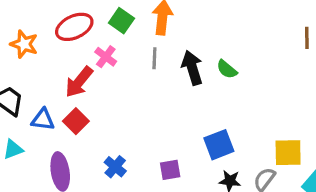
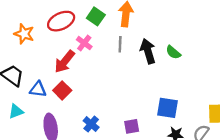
blue square: (219, 145) -> (167, 108), turned 30

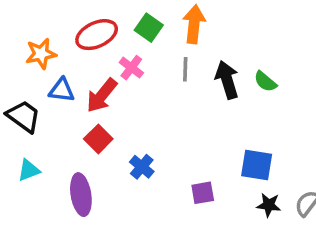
orange star: (24, 34) -> (41, 54), turned -30
blue triangle: (38, 89) -> (62, 90), moved
blue cross: (91, 124) -> (142, 167), moved

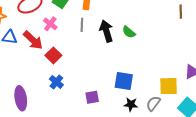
red arrow: (102, 95) -> (33, 40), turned -85
red square: (98, 139) -> (53, 55), moved

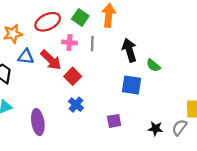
pink cross: (50, 24) -> (69, 42), turned -32
gray line: (82, 25) -> (92, 44), moved
green semicircle: (129, 32) -> (153, 65), moved
blue square: (124, 81) -> (132, 85), moved

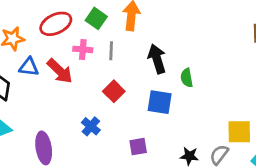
green semicircle: (153, 65) -> (187, 78), turned 40
red square: (73, 76) -> (114, 91), moved

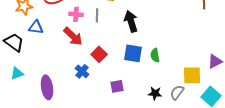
red arrow: (60, 71) -> (73, 36), moved
green semicircle: (187, 78) -> (155, 55), moved
red square: (114, 91) -> (99, 54), moved

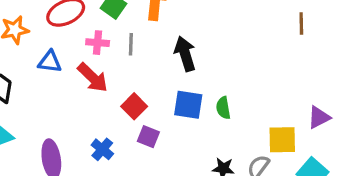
blue triangle: (36, 27) -> (50, 62), moved
blue cross: (82, 71) -> (102, 149), moved
purple square: (117, 86) -> (148, 137), moved, turned 32

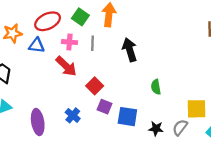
blue triangle: (50, 62) -> (37, 45), moved
blue square: (188, 105) -> (127, 117), moved

